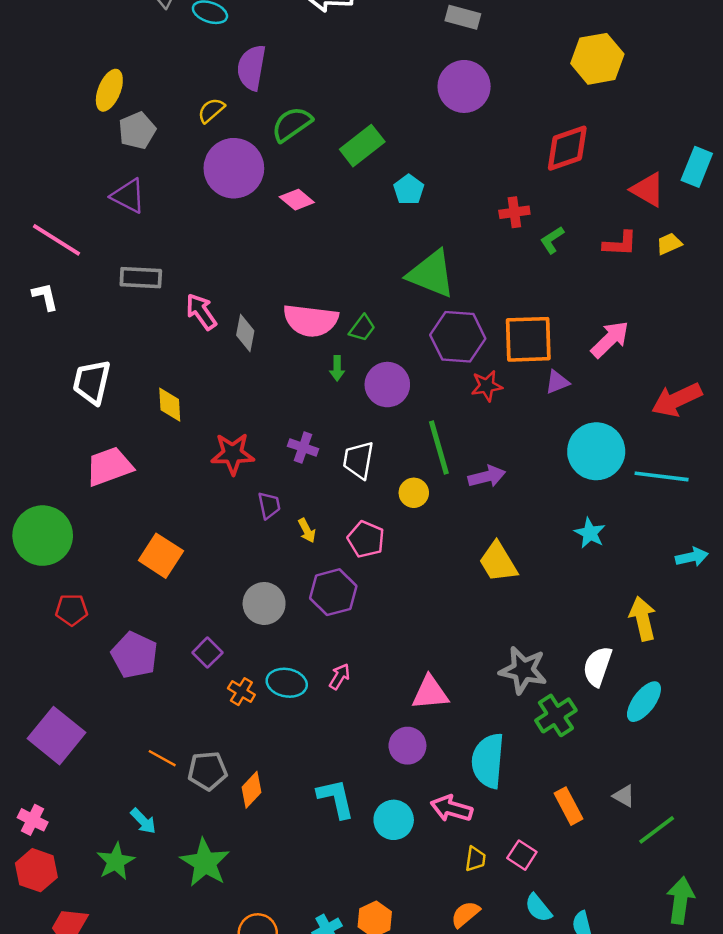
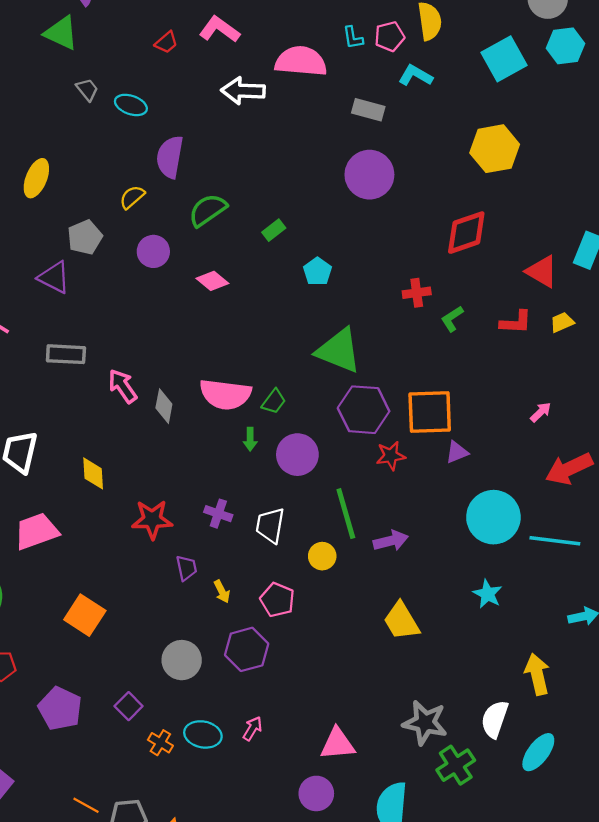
gray pentagon: (137, 130) -> (85, 237), moved
green rectangle: (362, 146) -> (274, 230), size x0.6
purple circle: (234, 168) -> (153, 251), size x0.6
pink arrow: (610, 339) -> (541, 412), moved, size x0.6

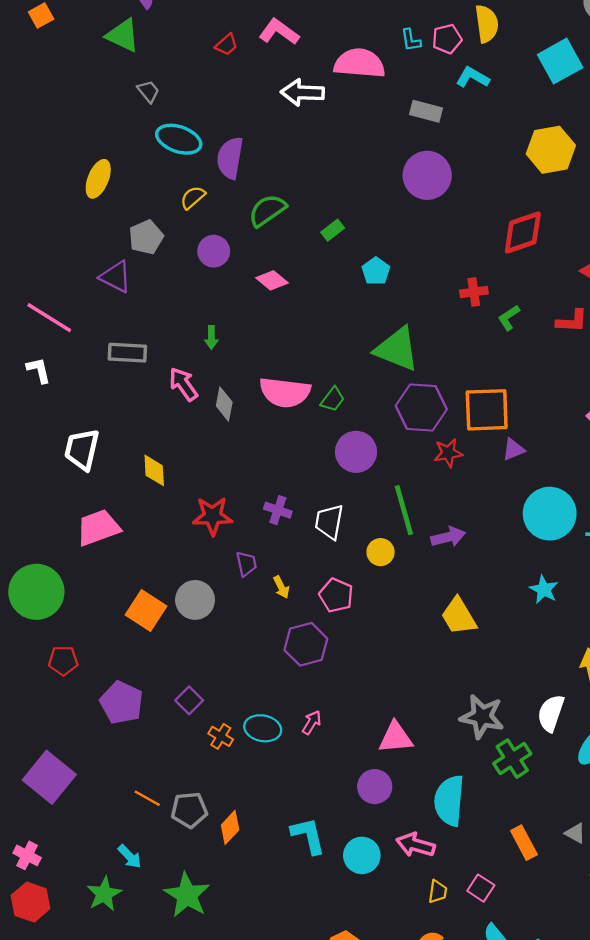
cyan ellipse: (131, 105) -> (179, 139), moved, size x1.4
green arrow: (250, 439) -> (211, 337), moved
gray circle: (182, 660) -> (195, 600), moved

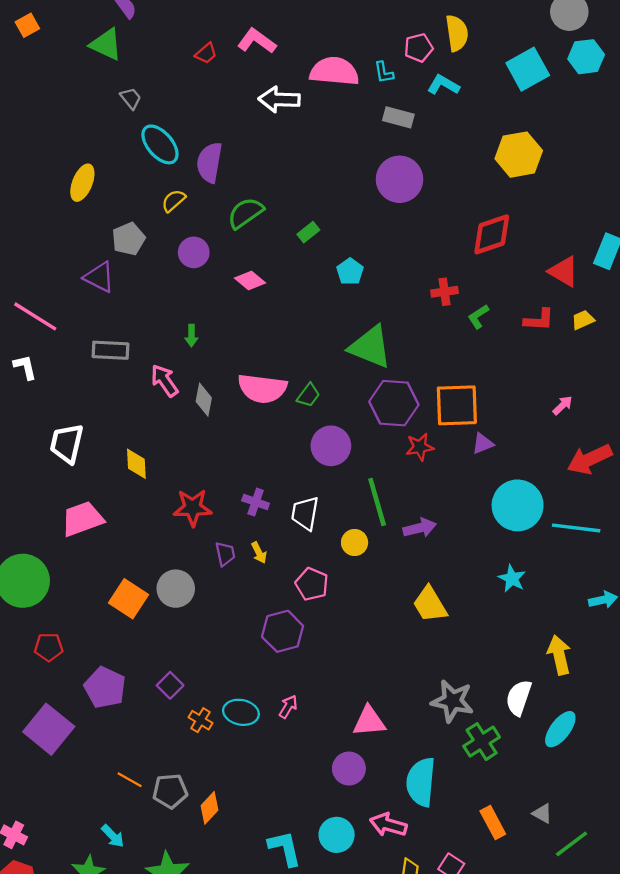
cyan L-shape: (411, 40) -> (384, 72), moved
cyan ellipse: (179, 139) -> (160, 144), turned 30
yellow arrow: (281, 587) -> (259, 553), moved
purple square: (49, 777) -> (49, 729), moved
cyan L-shape: (308, 836) -> (285, 848), moved

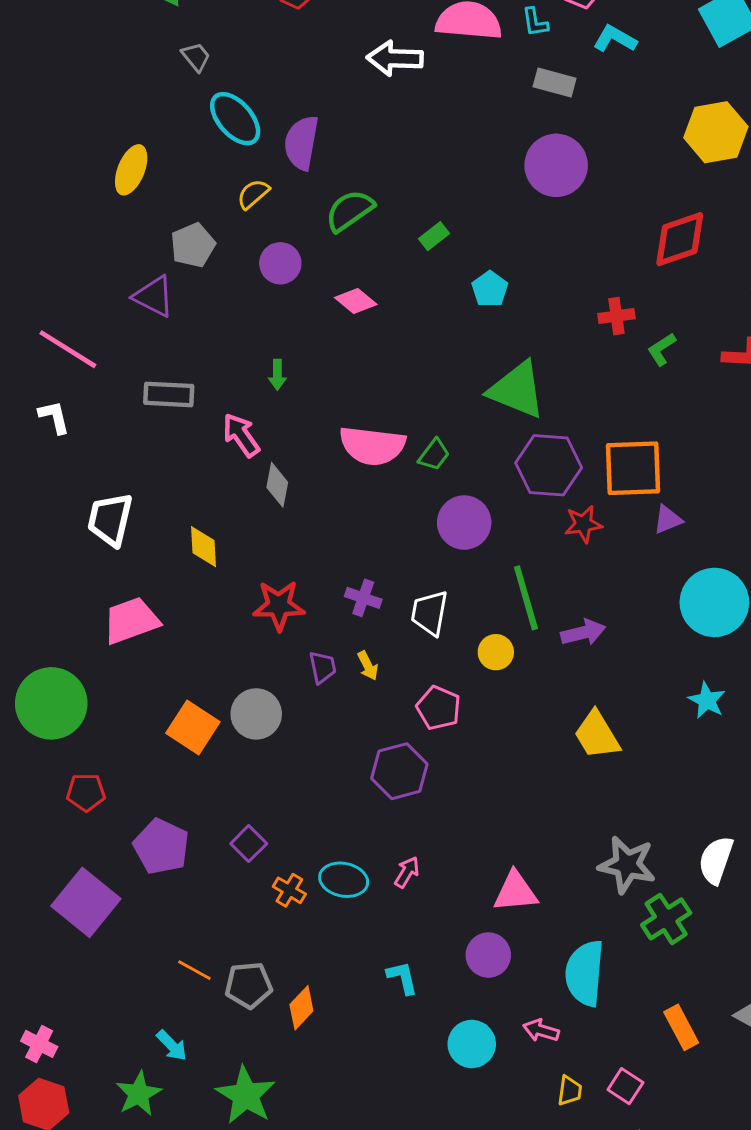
gray diamond: (204, 400) -> (277, 485), moved
pink arrow: (388, 825) -> (541, 1030), size x0.7
cyan L-shape: (285, 848) -> (402, 978), moved, size x0.7

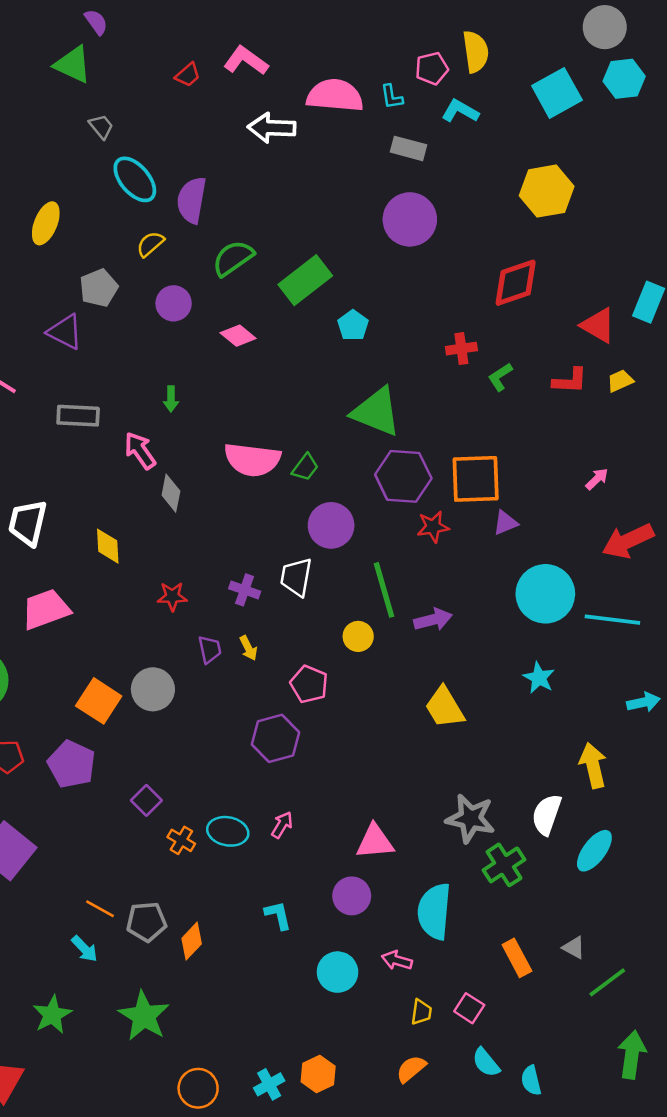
green rectangle: (434, 236) -> (305, 280), size x2.0
red star: (279, 605) -> (172, 596), size x0.7
white trapezoid: (430, 613) -> (296, 577), moved
purple pentagon: (161, 847) -> (72, 764), moved
cyan arrow: (172, 1045) -> (84, 949), moved

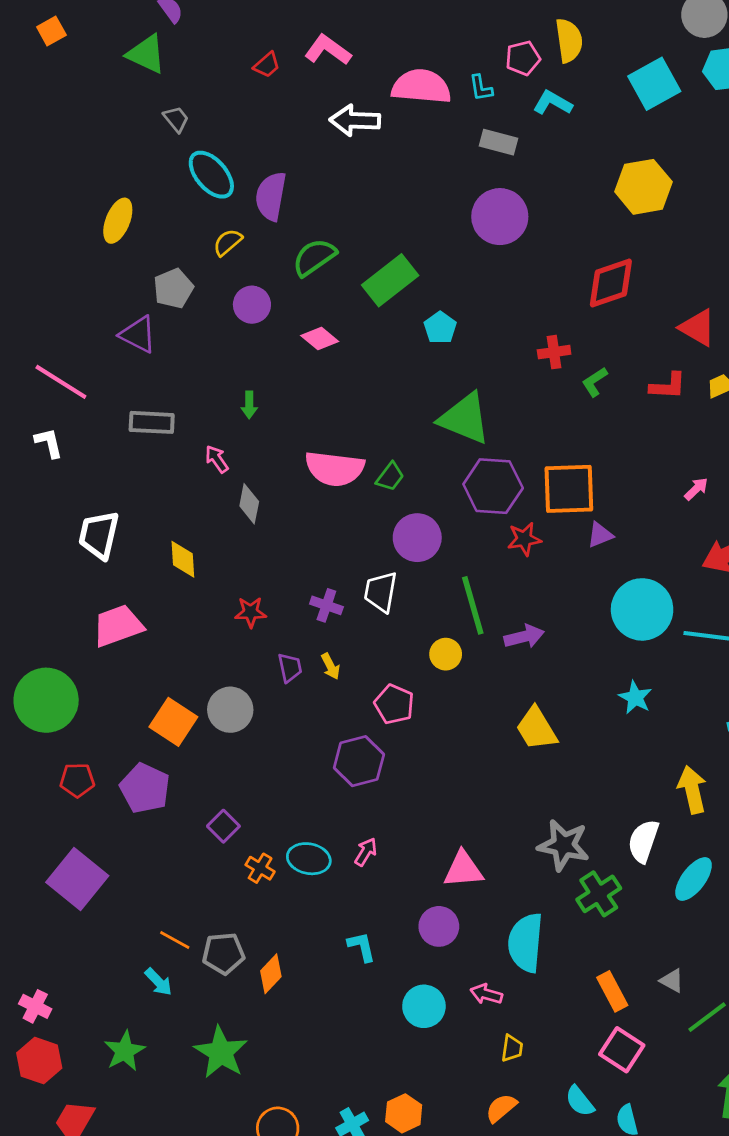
pink arrow: (140, 451) -> (217, 459), size x0.7
pink square: (469, 1008) -> (622, 1050), moved, size x1.4

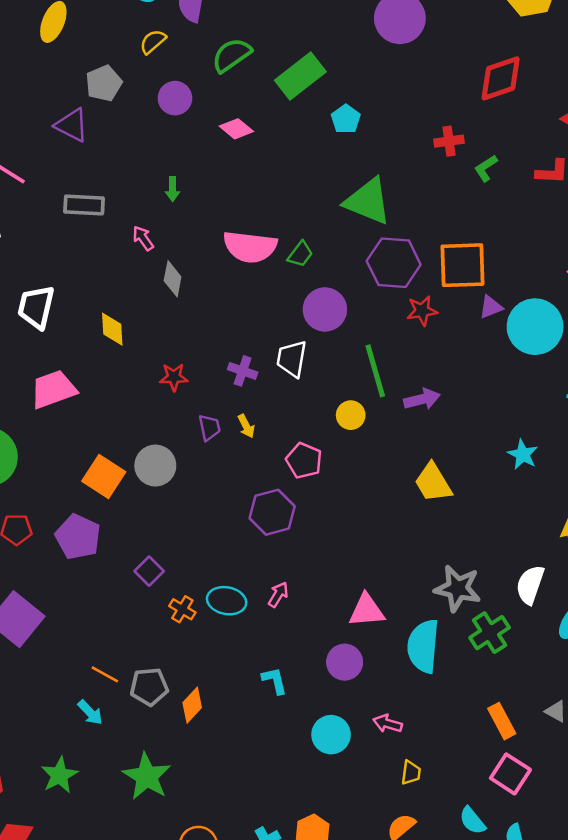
cyan circle: (642, 609) -> (535, 327), moved
cyan semicircle: (526, 943) -> (423, 646), moved

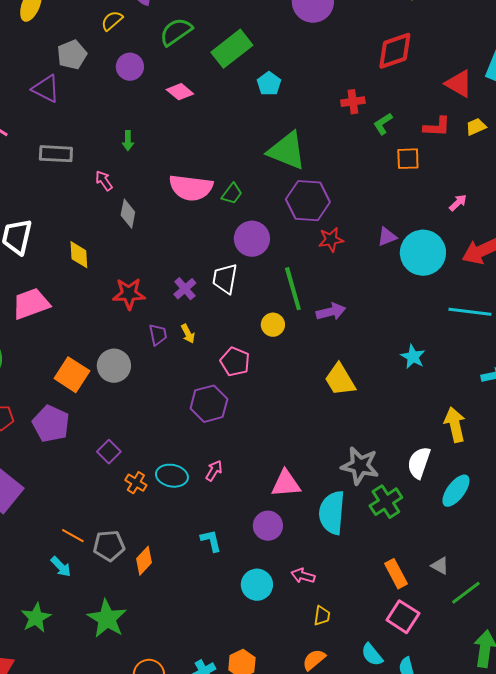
orange square: (463, 265) -> (408, 159), moved, size x0.6
purple cross: (243, 371) -> (185, 289), turned 30
red star: (174, 377) -> (129, 294), size x1.4

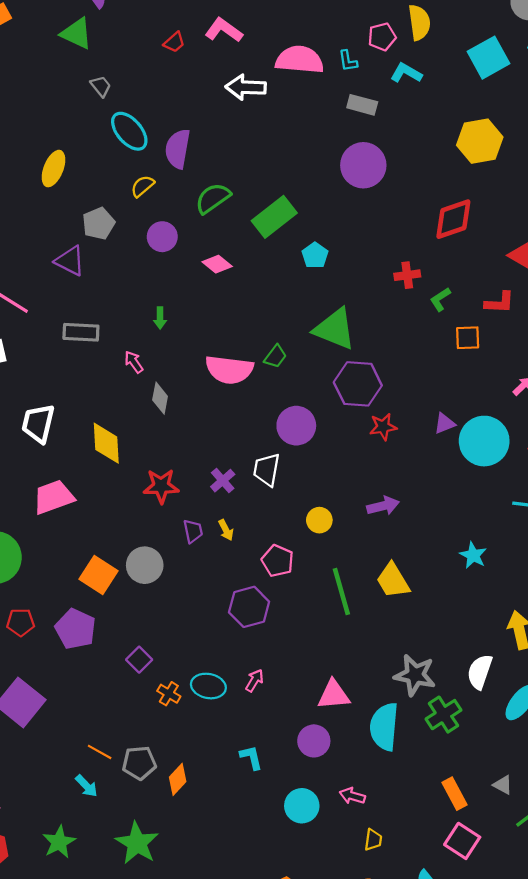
green trapezoid: (232, 194) -> (275, 356), moved
yellow diamond: (79, 255) -> (106, 443), size x1.4
green line: (293, 289) -> (341, 592), moved

